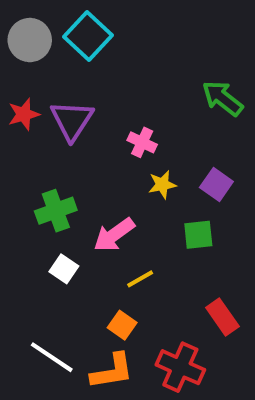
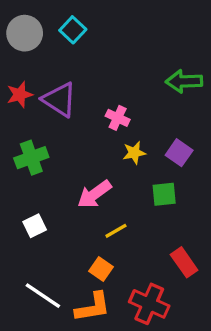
cyan square: (88, 36) -> (73, 30), size x0.7
green arrow: (222, 98) -> (184, 81), turned -40
purple triangle: (72, 120) -> (59, 100), turned -30
green cross: (56, 211) -> (31, 158), moved
white square: (64, 269) -> (35, 226), moved, turned 30

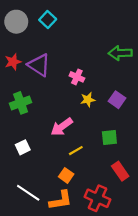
green square: (164, 194) -> (109, 138), moved

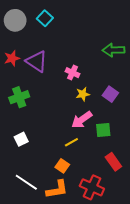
pink arrow: (62, 127) -> (82, 120), moved

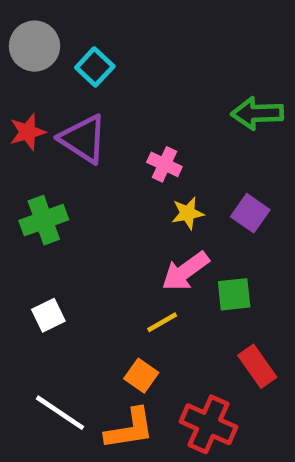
cyan square: (45, 18) -> (95, 67), moved

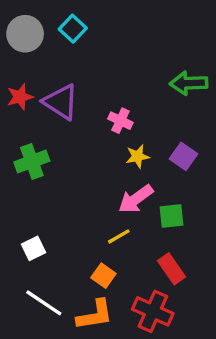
cyan square: (95, 67) -> (73, 29), moved
white square: (48, 315) -> (34, 248), moved
red rectangle: (257, 366) -> (172, 269), moved

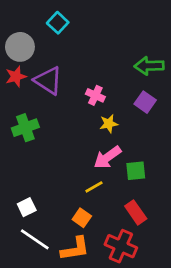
gray circle: (25, 34) -> (20, 47), moved
purple square: (183, 156) -> (145, 102), moved
white square: (34, 248) -> (27, 207), moved

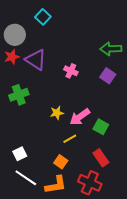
yellow star: (109, 124) -> (57, 113), moved
green square: (136, 171) -> (101, 127), turned 35

